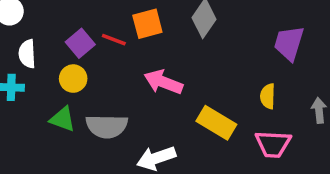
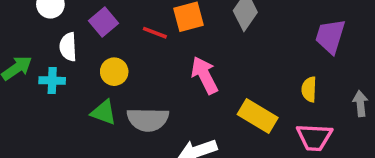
purple square: (80, 43) -> (104, 22), moved
pink arrow: (163, 82) -> (205, 75), turned 42

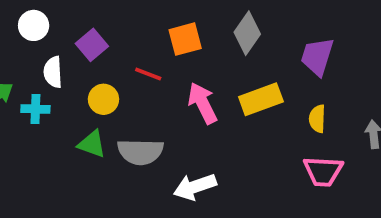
red line: (155, 33) -> (148, 74), moved
purple trapezoid: (330, 36) -> (317, 57), moved
yellow rectangle: (258, 116) -> (261, 99), moved, turned -51

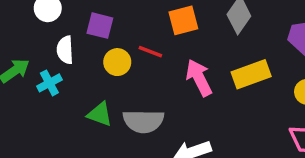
purple square: (92, 45) -> (100, 26), turned -36
yellow circle: (103, 99) -> (117, 62), moved
cyan cross: (35, 109) -> (49, 83), turned -30

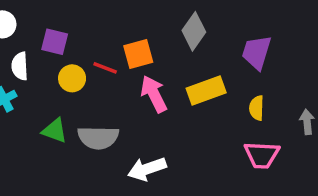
orange square: (183, 20) -> (138, 54), moved

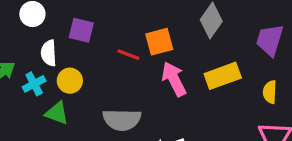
yellow circle: (72, 78) -> (70, 81), moved
green triangle: (55, 131) -> (57, 113), moved

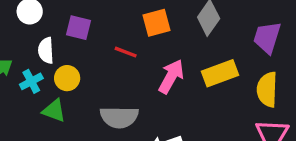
orange square: (159, 42) -> (157, 23), moved
pink arrow: (174, 79) -> (171, 76), turned 56
yellow semicircle: (270, 92) -> (267, 89), size x1.5

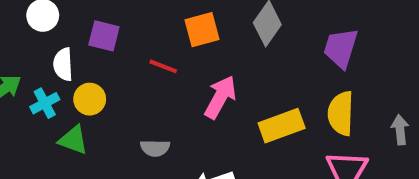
yellow rectangle: (220, 73) -> (282, 126), moved
gray semicircle: (119, 117) -> (155, 148), size x0.6

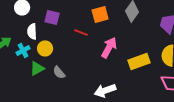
green triangle: (73, 140) -> (37, 68), turned -49
gray semicircle: (155, 148) -> (59, 72), moved, turned 48

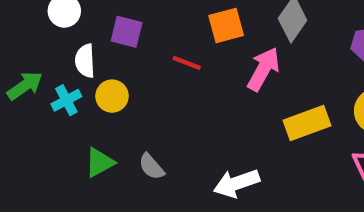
pink arrow: (109, 48) -> (263, 69), moved
green triangle: (37, 68) -> (100, 162), moved
gray semicircle: (59, 72) -> (151, 167), moved

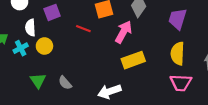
purple square: (127, 32) -> (52, 12), turned -35
yellow rectangle: (307, 123) -> (133, 60), moved
green triangle: (100, 162) -> (38, 81), turned -35

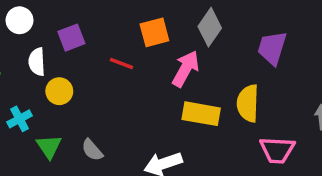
cyan cross: (21, 48) -> (20, 119), moved
yellow semicircle: (178, 54) -> (248, 103), moved
yellow rectangle: (133, 60) -> (201, 114), turned 30

